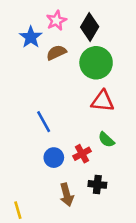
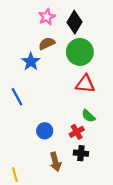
blue star: (31, 37) -> (31, 62), moved
blue line: (44, 122) -> (17, 97), moved
red cross: (82, 154) -> (77, 132), moved

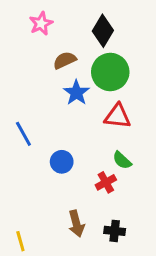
pink star: (47, 17) -> (41, 23), moved
blue star: (31, 62) -> (76, 93), moved
blue circle: (45, 131) -> (62, 162), moved
black cross: (81, 153) -> (115, 231), moved

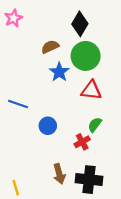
pink star: (41, 23) -> (13, 18), moved
blue line: (23, 134) -> (18, 104), turned -42
green semicircle: (122, 160) -> (95, 125), turned 84
black cross: (115, 231) -> (89, 180), size x1.6

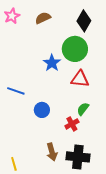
black diamond: (80, 24) -> (84, 21), moved
brown semicircle: (50, 47) -> (43, 18), moved

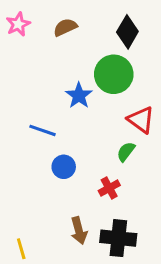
red triangle: (80, 79) -> (141, 120), moved, turned 30
blue line: (16, 91) -> (42, 130), moved
green semicircle: (83, 109) -> (126, 152), moved

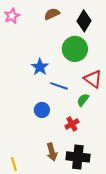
brown semicircle: (65, 27) -> (52, 14), moved
blue star: (79, 96) -> (40, 67), moved
blue line: (42, 130) -> (59, 86), moved

